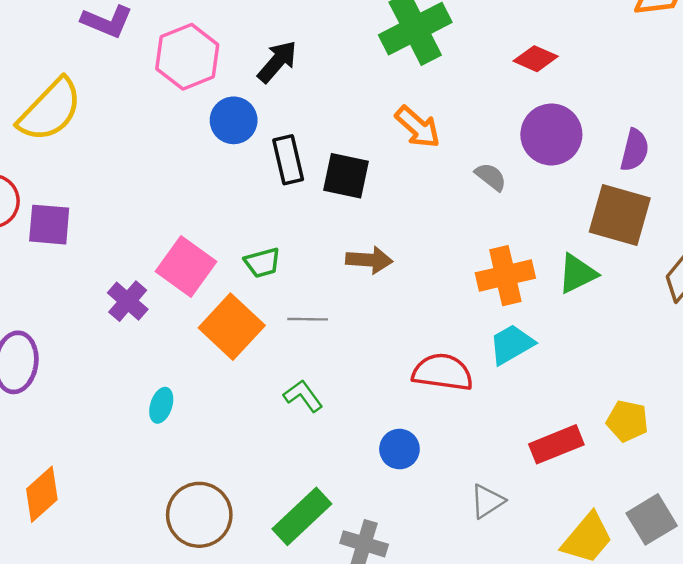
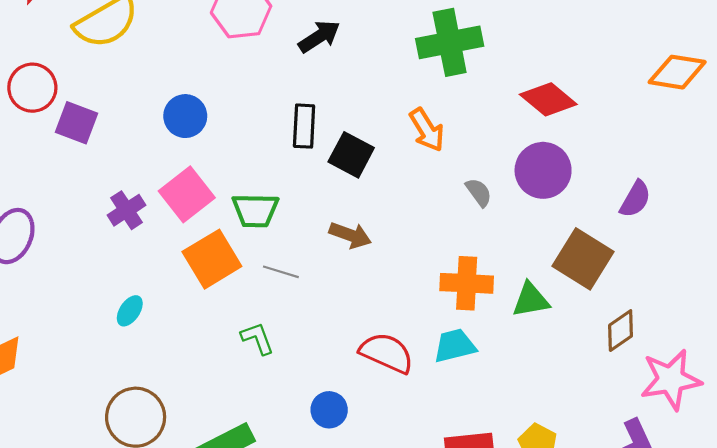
red diamond: (536, 59) -> (548, 99), size x1.4
blue circle: (234, 120) -> (185, 116), moved
purple semicircle: (635, 150) -> (635, 199), moved
green trapezoid: (262, 263) -> (255, 210), size x1.4

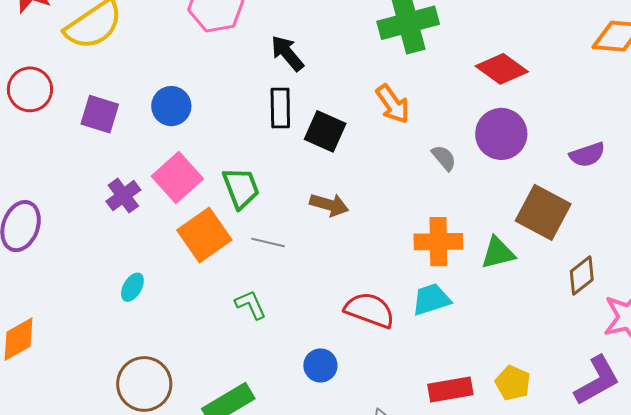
black arrow: (319, 36) -> (287, 53), moved, turned -93
purple square: (77, 123) -> (100, 114), moved
purple semicircle: (635, 199) -> (587, 155), turned 45
green trapezoid: (255, 210) -> (241, 188), turned -108

